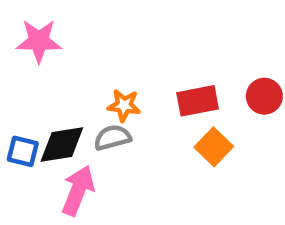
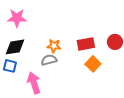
black diamond: (62, 145) -> (15, 47), moved
pink arrow: (78, 191) -> (34, 83), turned -40

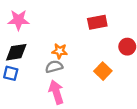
red rectangle: (86, 44) -> (97, 22), moved
pink arrow: (34, 83) -> (56, 92), moved

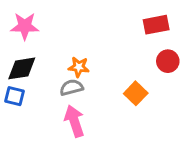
red rectangle: (97, 22) -> (156, 25), moved

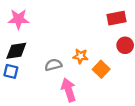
orange star: (79, 67) -> (81, 56), moved
pink arrow: (74, 121) -> (69, 90), moved

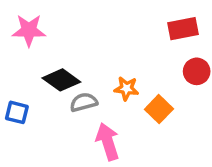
black diamond: (16, 51) -> (61, 80), moved, turned 45

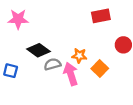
red rectangle: (183, 29) -> (101, 16), moved
pink arrow: (108, 142) -> (71, 74), moved

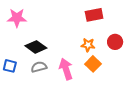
orange star: (79, 56) -> (88, 45), moved
gray semicircle: (52, 64) -> (39, 67), moved

